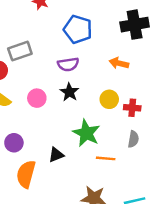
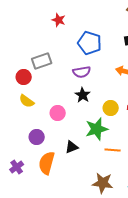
pink circle: (37, 98) -> (58, 113), moved
yellow circle: (109, 99) -> (111, 108), moved
green star: (86, 133) -> (97, 129), turned 30

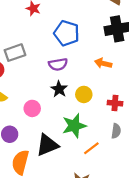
yellow circle: (111, 108) -> (84, 94), moved
black triangle: (72, 147) -> (47, 145), size x1.6
orange line: (113, 150) -> (91, 148), turned -42

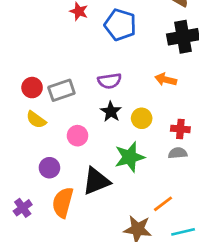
blue pentagon: (67, 33) -> (120, 25), moved
gray rectangle: (15, 53) -> (61, 90), moved
gray semicircle: (116, 131) -> (178, 153), moved, turned -104
orange line: (91, 148) -> (163, 204), moved

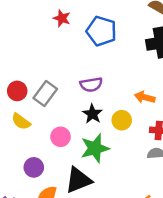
orange arrow: (166, 80) -> (145, 97), moved
gray rectangle: (61, 90) -> (45, 93), turned -35
green star: (130, 157) -> (95, 148), moved

